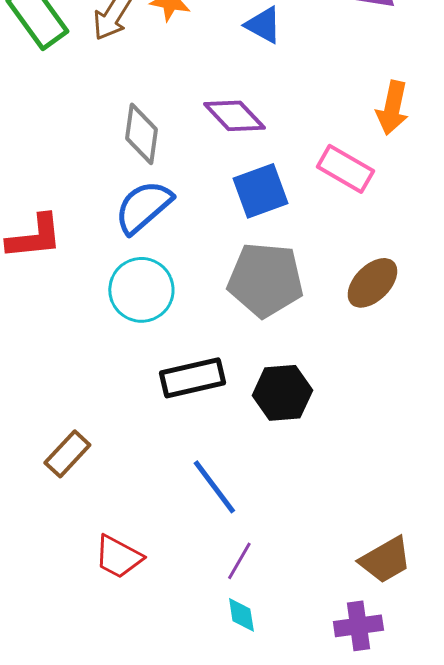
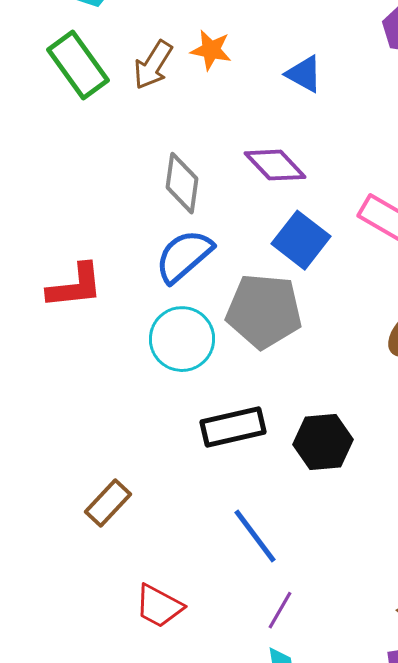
blue square: (260, 191) -> (301, 240), turned -32
gray pentagon: (265, 280) -> (264, 311), moved

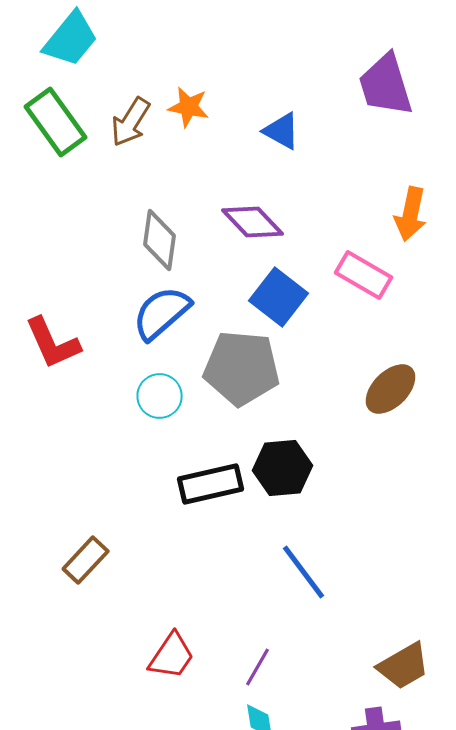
red L-shape: (75, 286) -> (53, 343), turned 72
cyan circle: (182, 339) -> (160, 396), size x0.7
black hexagon: (323, 442) -> (283, 468), moved
blue line: (255, 536) -> (304, 572), moved
red trapezoid: (159, 606) -> (172, 656), moved, turned -84

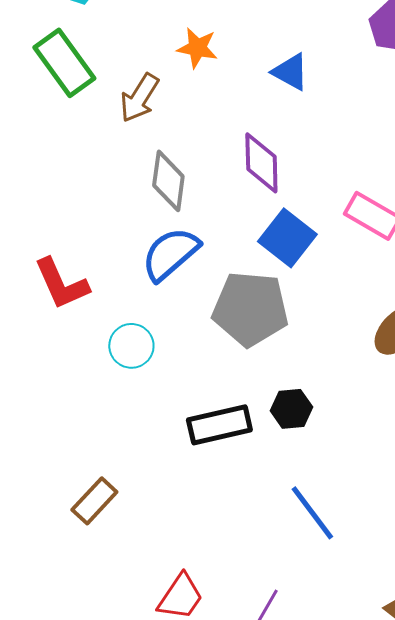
brown arrow: (131, 122) -> (139, 98), moved
purple diamond: (253, 222) -> (261, 163), turned 42
cyan circle: (160, 396) -> (131, 346), moved
black hexagon: (283, 468) -> (291, 409), size x0.7

